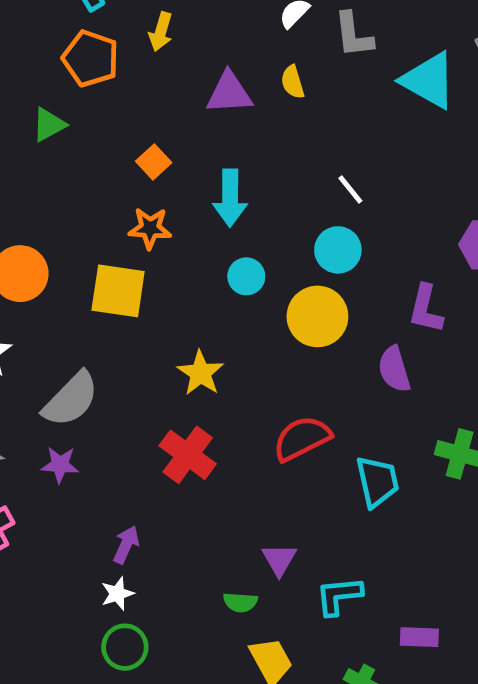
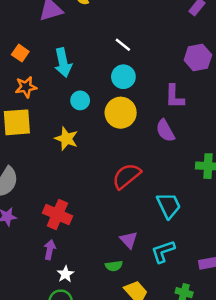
yellow star: (201, 373) -> (66, 139), moved
red cross: (188, 455) -> (57, 214), moved
cyan trapezoid: (377, 482) -> (169, 205), moved
white star: (117, 594) -> (65, 274), moved

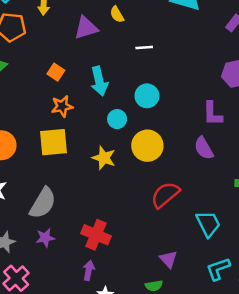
white line: (123, 45) -> (144, 48), moved, turned -42
cyan circle: (123, 77) -> (147, 96), moved
yellow circle: (121, 113) -> (147, 146), moved
cyan L-shape: (163, 251) -> (218, 269), moved

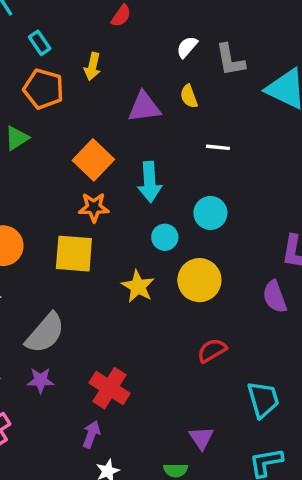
orange square: (56, 72) -> (93, 160), size x1.6
red semicircle: (165, 195) -> (212, 350), size x0.7

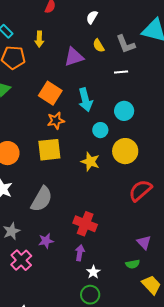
gray L-shape: (230, 60) -> (126, 44), moved
red semicircle: (212, 350) -> (140, 190), size x1.4
purple star: (41, 380) -> (46, 241), moved

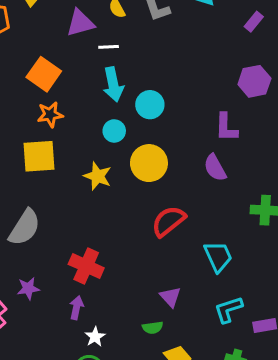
white line: (121, 72) -> (109, 47), moved
cyan arrow: (85, 100) -> (113, 84), moved

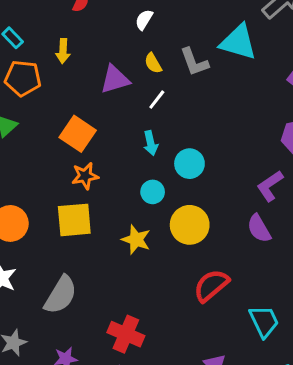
white line: (109, 47) -> (157, 100), moved, turned -48
cyan arrow: (113, 84) -> (151, 143), size x0.7
purple L-shape: (226, 127) -> (270, 186), turned 56

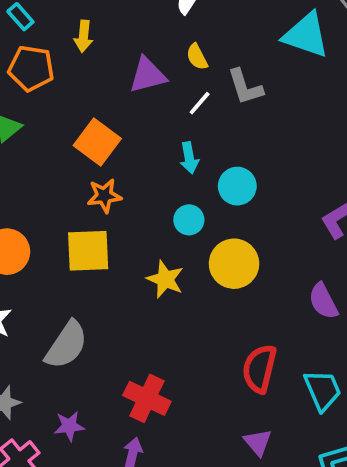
gray L-shape: (194, 62) -> (245, 87), moved
purple semicircle: (259, 228) -> (323, 301), moved
red semicircle: (211, 285) -> (259, 369), moved, turned -39

